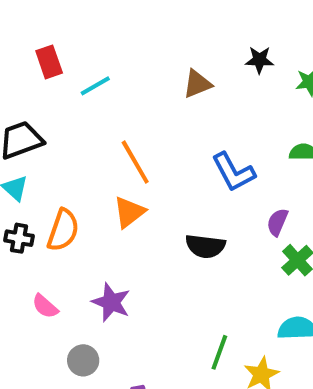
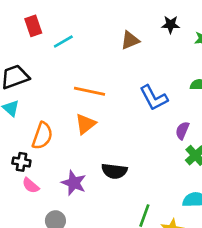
orange line: (135, 162) -> (89, 91), turned -48
black cross: (19, 238) -> (21, 162), moved
black semicircle: (205, 246) -> (114, 171), moved

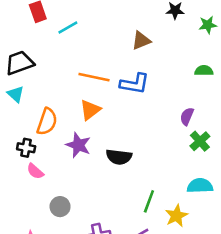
brown triangle: (130, 40) -> (141, 41), moved
blue L-shape: (154, 98) -> (135, 84), moved, turned -52
purple star: (74, 183) -> (78, 145), moved

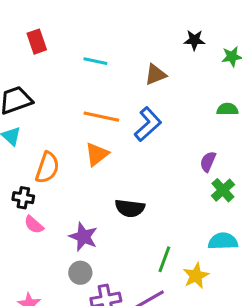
cyan line: (68, 27) -> (95, 61), moved, turned 42
blue L-shape: (135, 84) -> (148, 124), turned -52
purple star: (78, 145) -> (83, 237), moved
gray circle: (60, 207) -> (80, 273), moved

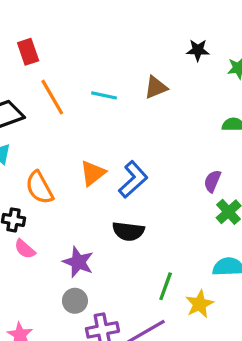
cyan line: (95, 61) -> (104, 95), moved
orange line: (101, 117) -> (52, 97), moved, turned 48
blue L-shape: (148, 124) -> (133, 180), moved
orange semicircle: (47, 168) -> (39, 188), turned 132

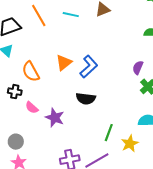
pink semicircle: (25, 249) -> (32, 108), moved
gray circle: (75, 301) -> (16, 142), moved

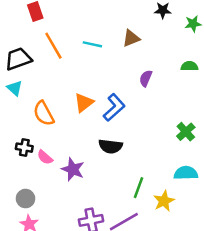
purple semicircle: (138, 68) -> (146, 78), moved
black cross: (15, 92) -> (24, 148), moved

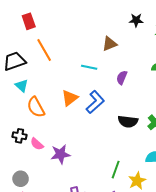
cyan line: (92, 44) -> (89, 67), moved
cyan triangle: (15, 88) -> (22, 86), moved
black semicircle: (111, 146) -> (128, 121), moved
purple star: (73, 169) -> (60, 154), turned -30

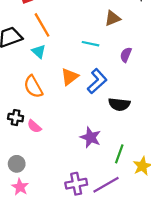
cyan triangle: (22, 86) -> (39, 51), moved
black semicircle: (128, 121) -> (119, 104), moved
purple star: (60, 154) -> (91, 137), moved, turned 30

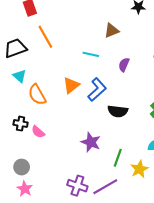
cyan triangle: (39, 51) -> (20, 76), moved
purple cross: (76, 184) -> (77, 186), turned 30

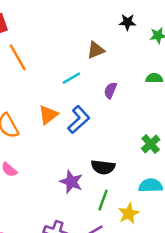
cyan line: (91, 54) -> (71, 78), turned -42
black semicircle: (118, 111) -> (103, 167), moved

